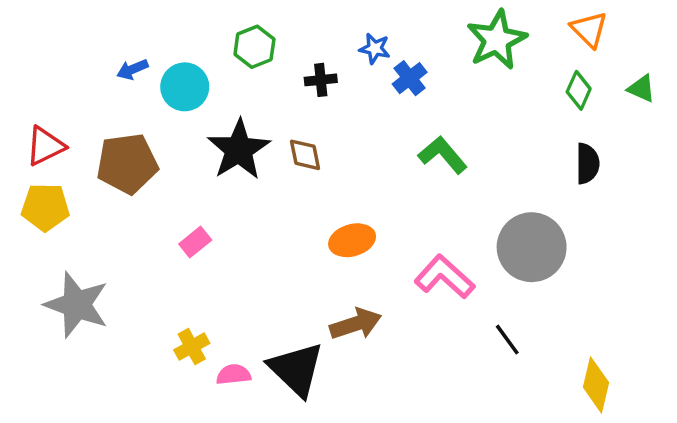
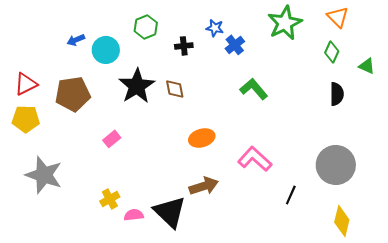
green triangle: (641, 89) -> (367, 66), moved
gray circle: (532, 247) -> (336, 165), moved
black line: (507, 340) -> (291, 195), turned 60

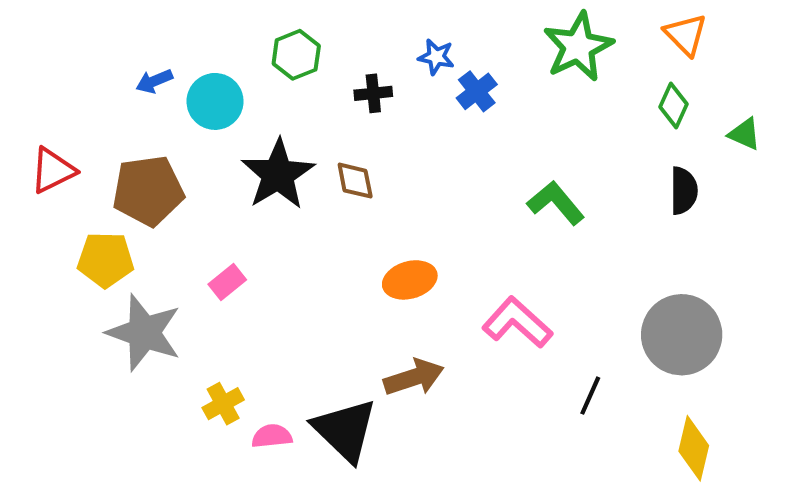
green L-shape: (254, 89) -> (556, 203), moved
yellow pentagon: (26, 119) -> (105, 260), moved
gray star: (44, 175) -> (144, 333), moved

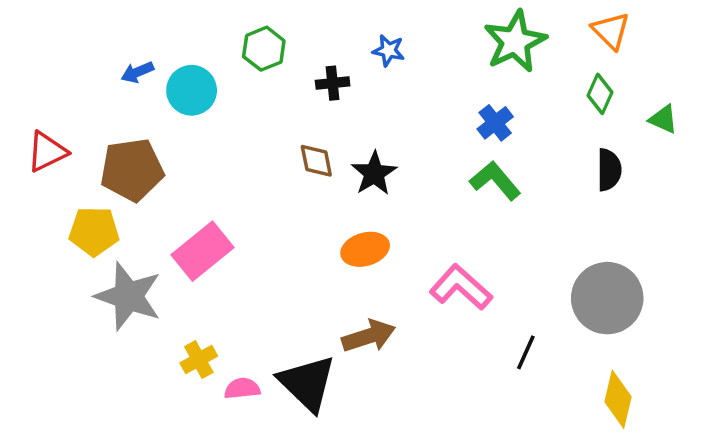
blue cross: (477, 91) -> (495, 123), moved
black star: (278, 174) -> (374, 173), moved, size x0.7
pink rectangle: (227, 282) -> (202, 251), size x1.8

